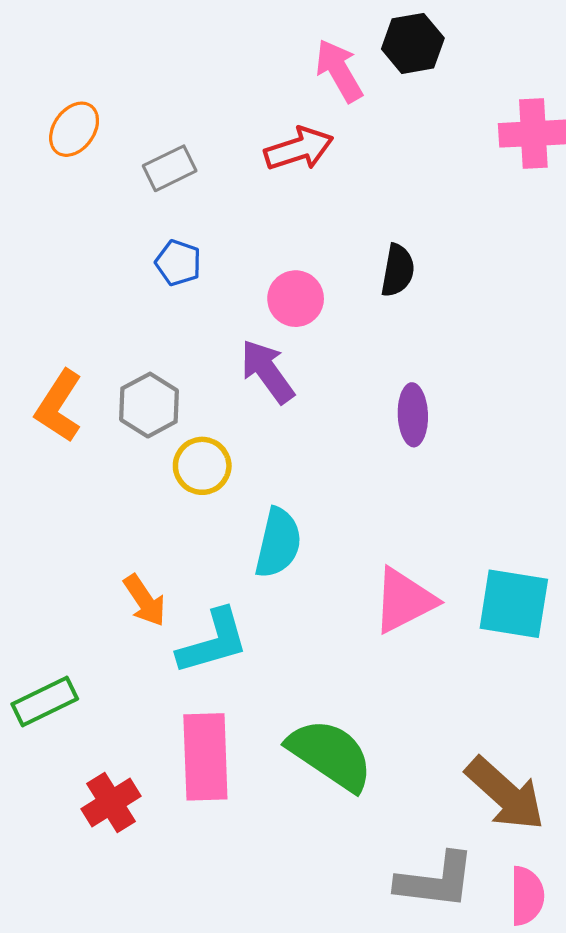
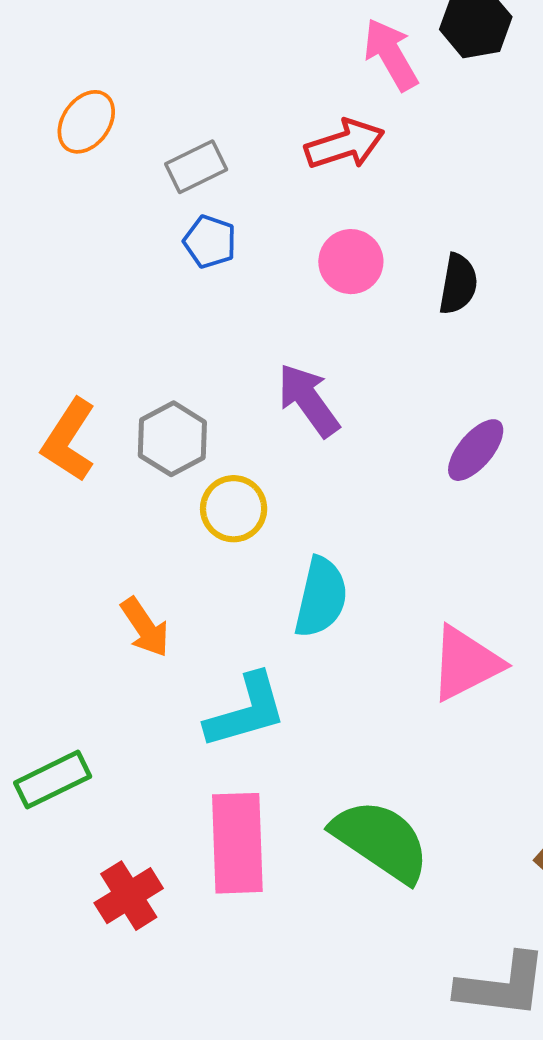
blue pentagon: (178, 263) -> (210, 242), moved
pink circle: (296, 299) -> (351, 262), moved
purple ellipse: (413, 415) -> (476, 450), turned 42
orange arrow: (145, 601) -> (145, 627), moved

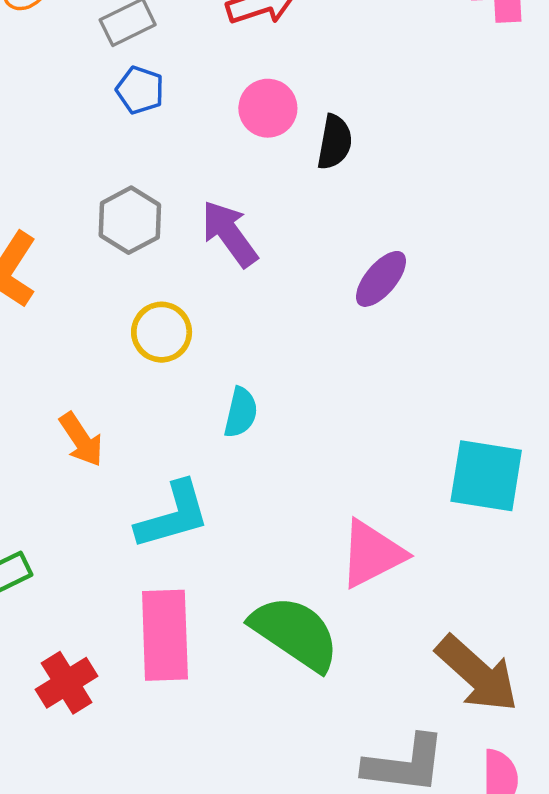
black semicircle: (458, 284) -> (335, 142), moved
gray hexagon: (172, 439) -> (130, 220), moved
cyan semicircle: (321, 597) -> (241, 412), size x0.7
pink triangle: (466, 663) -> (372, 554), moved

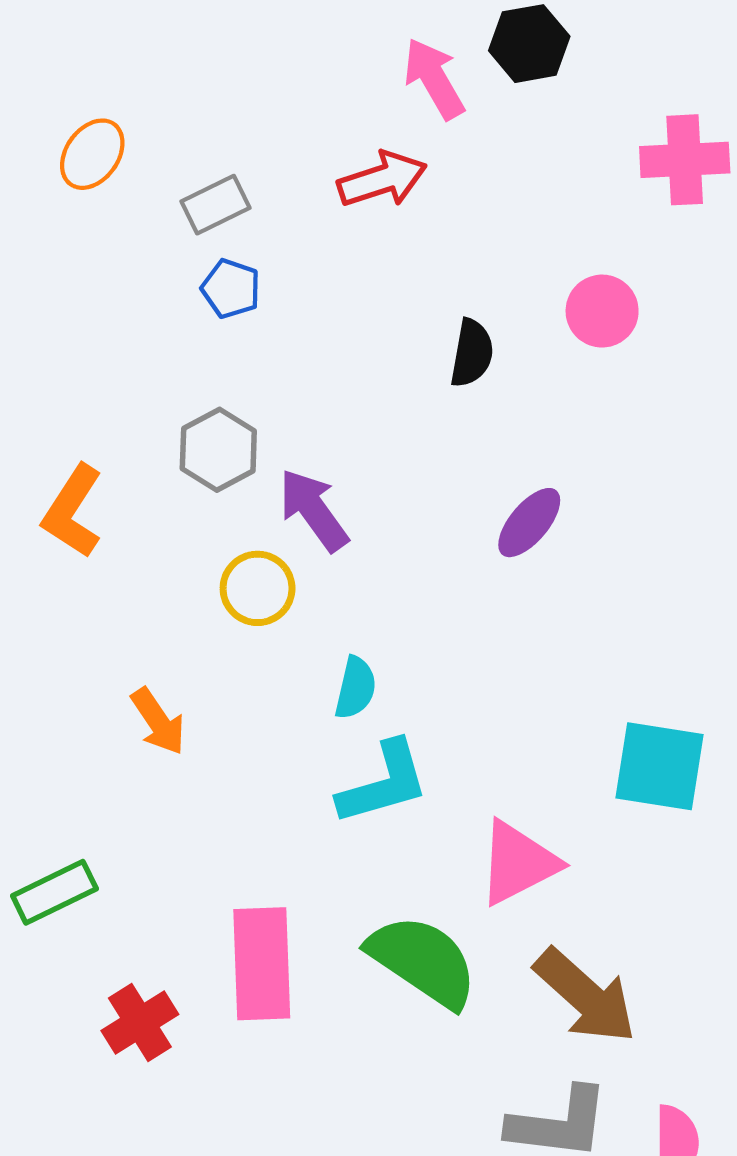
pink circle: (268, 108) -> (602, 311), moved
purple arrow: (229, 234) -> (314, 510), moved
cyan L-shape: (173, 515) -> (384, 783), moved
brown arrow: (477, 674) -> (585, 996), moved

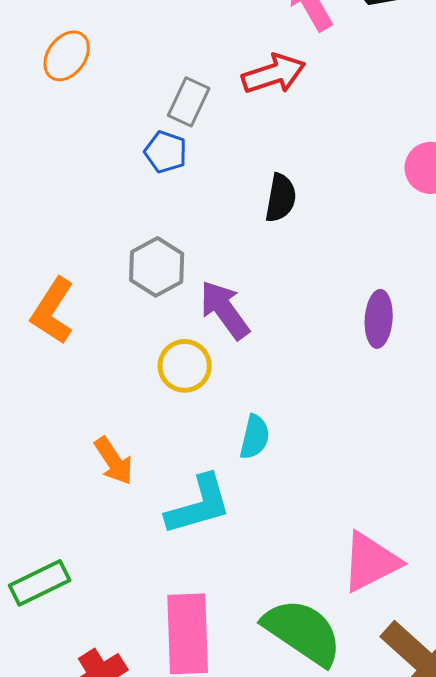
gray rectangle: (216, 205) -> (189, 102), moved, turned -39
black semicircle: (472, 353) -> (281, 198), moved
purple ellipse: (529, 523) -> (379, 319), turned -36
cyan L-shape: (384, 783) -> (199, 505), moved

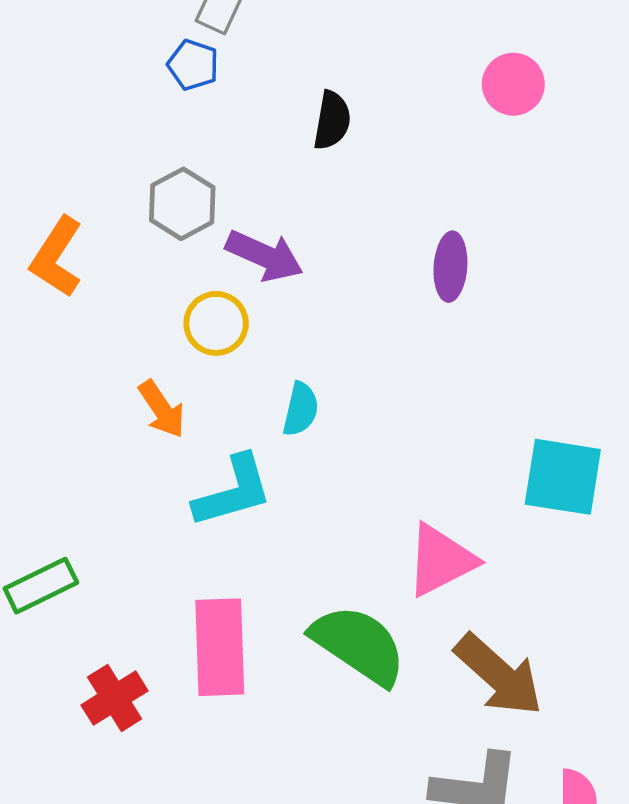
purple arrow: (225, 310) -> (264, 256), turned 150
orange arrow: (114, 461) -> (162, 409), moved

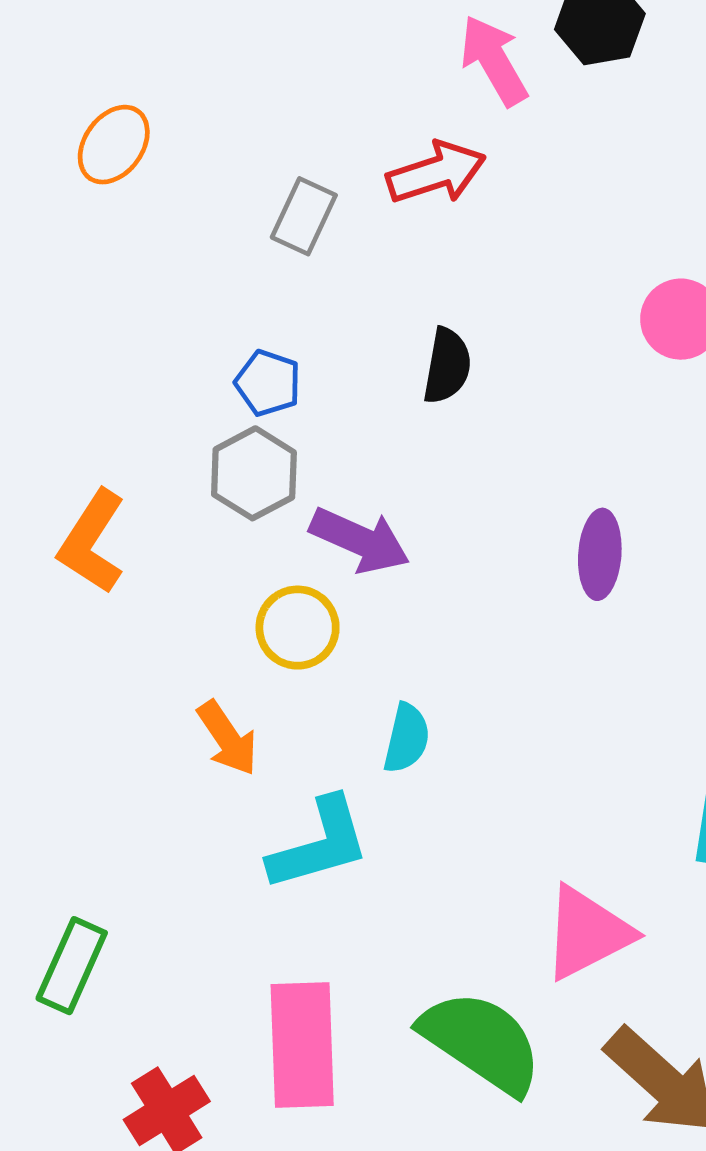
blue pentagon: (193, 65) -> (268, 383), moved
green rectangle: (41, 586) -> (72, 966), turned -40

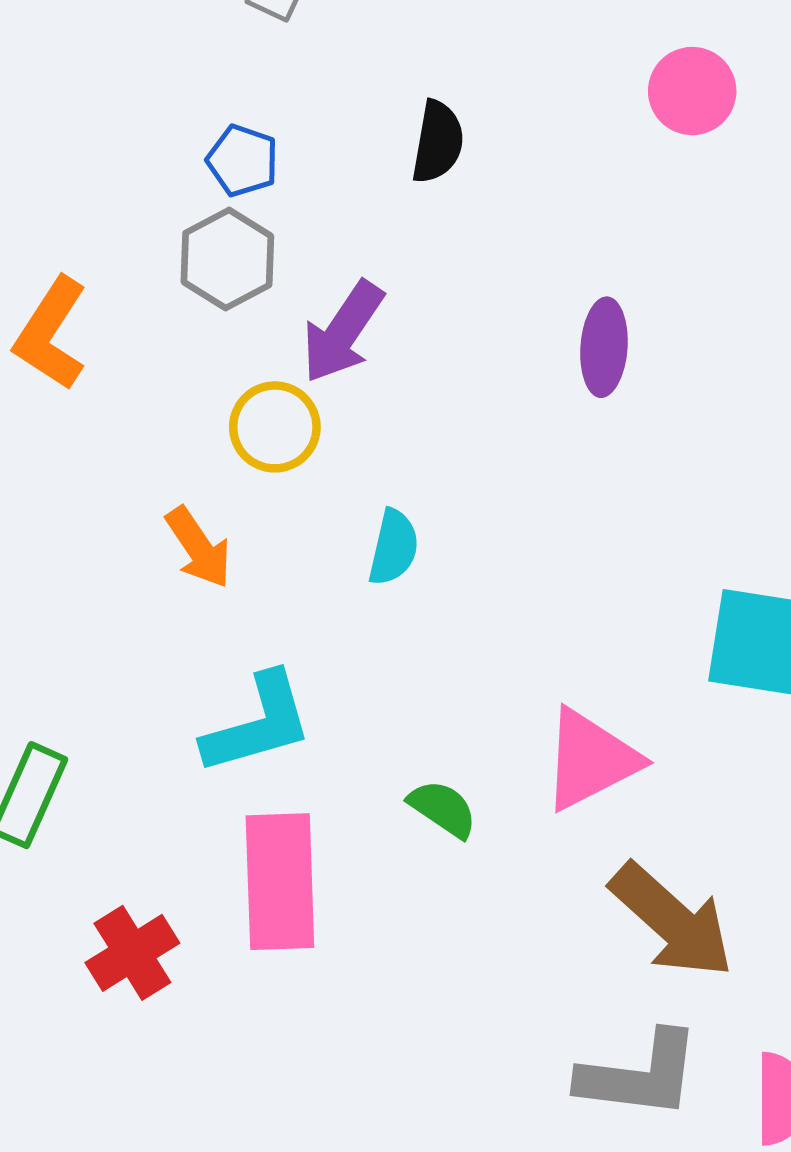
purple arrow: (360, 540) -> (343, 332), turned 100
cyan L-shape: (319, 844) -> (258, 724), moved
green semicircle: (481, 1042) -> (443, 809), moved, size x0.5

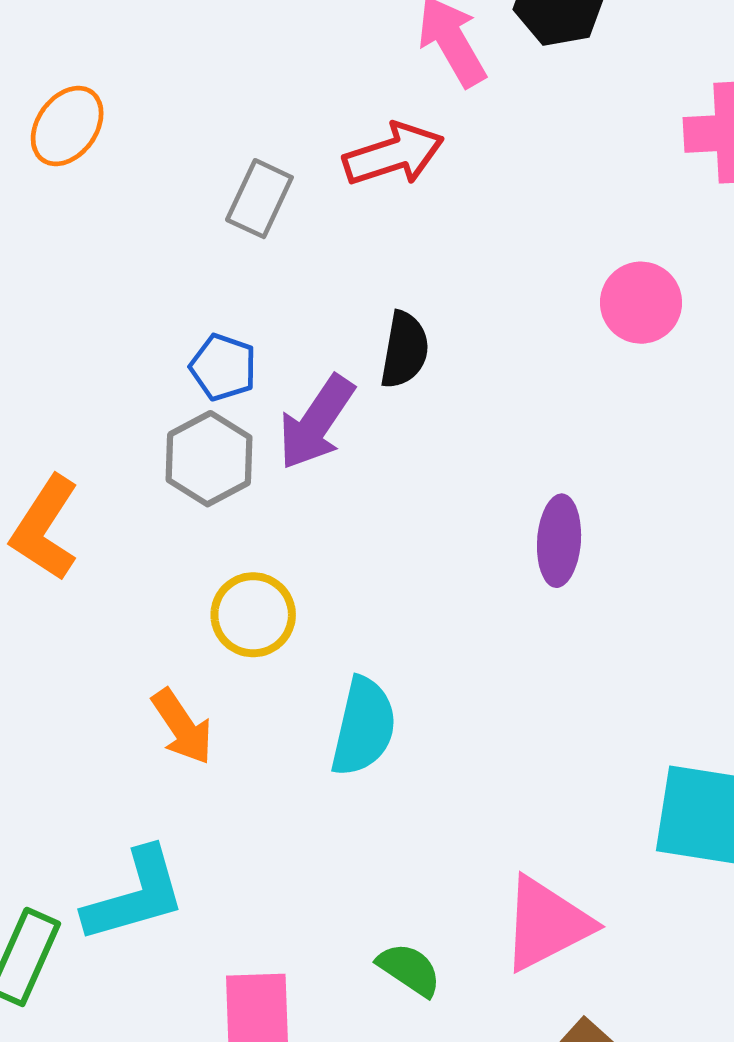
purple arrow: (343, 332) -> (316, 422), moved
cyan semicircle: (394, 547) -> (364, 727), size x1.4
cyan L-shape: (258, 724) -> (135, 895), moved

